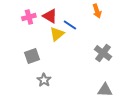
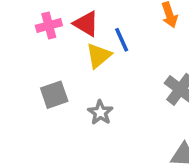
blue line: (70, 25) -> (122, 40), turned 32
gray star: (44, 80) -> (100, 112), moved

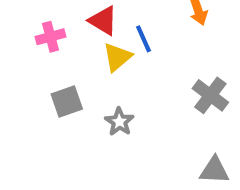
pink cross: (49, 26) -> (51, 37), moved

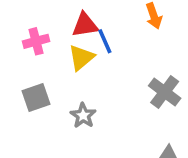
red triangle: (103, 21) -> (85, 25), moved, turned -40
pink cross: (51, 37) -> (36, 41), moved

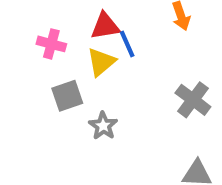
pink cross: (36, 41) -> (51, 44), turned 30
gray square: (36, 97) -> (67, 96), moved

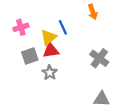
red triangle: (105, 26) -> (51, 50), moved
pink cross: (51, 44) -> (21, 27), turned -32

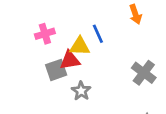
yellow triangle: (49, 37) -> (80, 46), turned 42
red triangle: (51, 50) -> (70, 60), moved

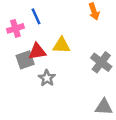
blue line: (98, 34) -> (36, 16), moved
yellow triangle: (80, 46) -> (61, 45), moved

